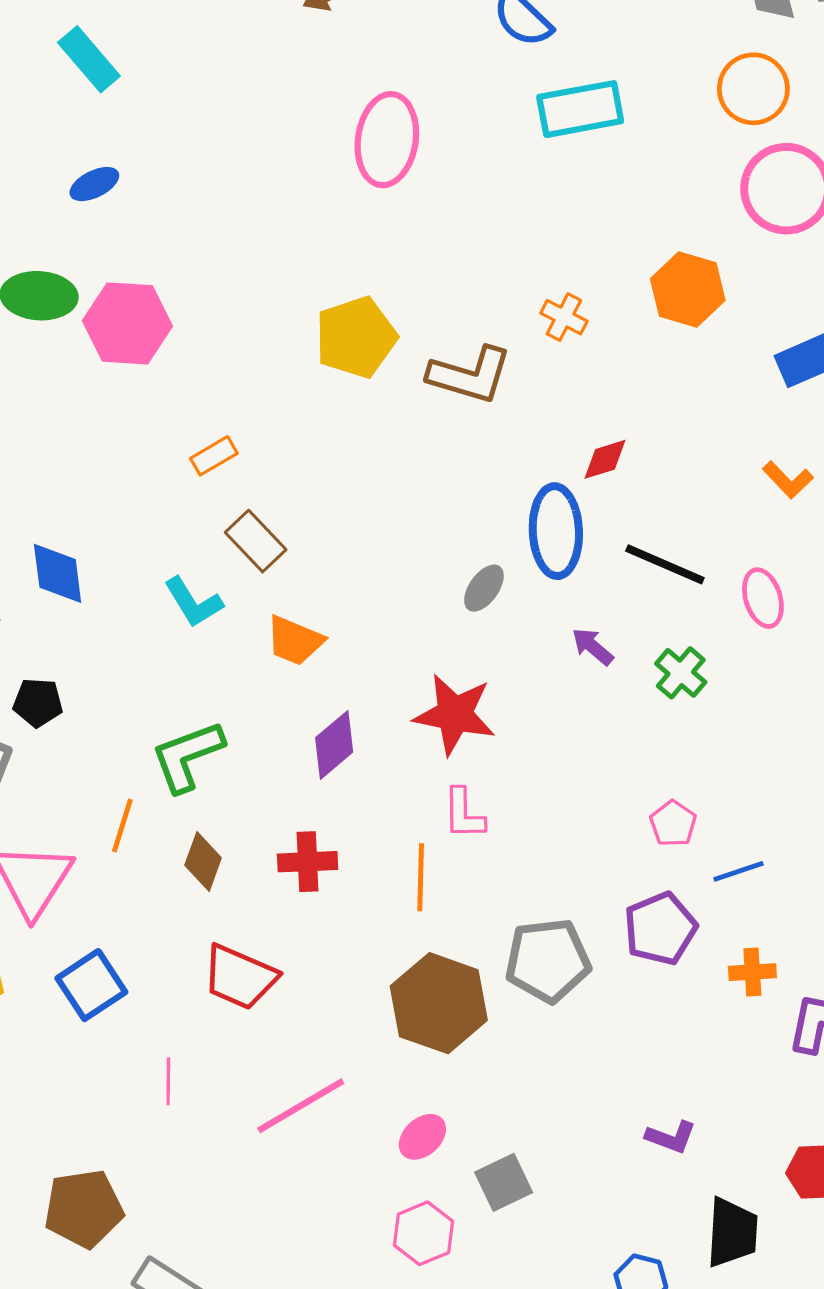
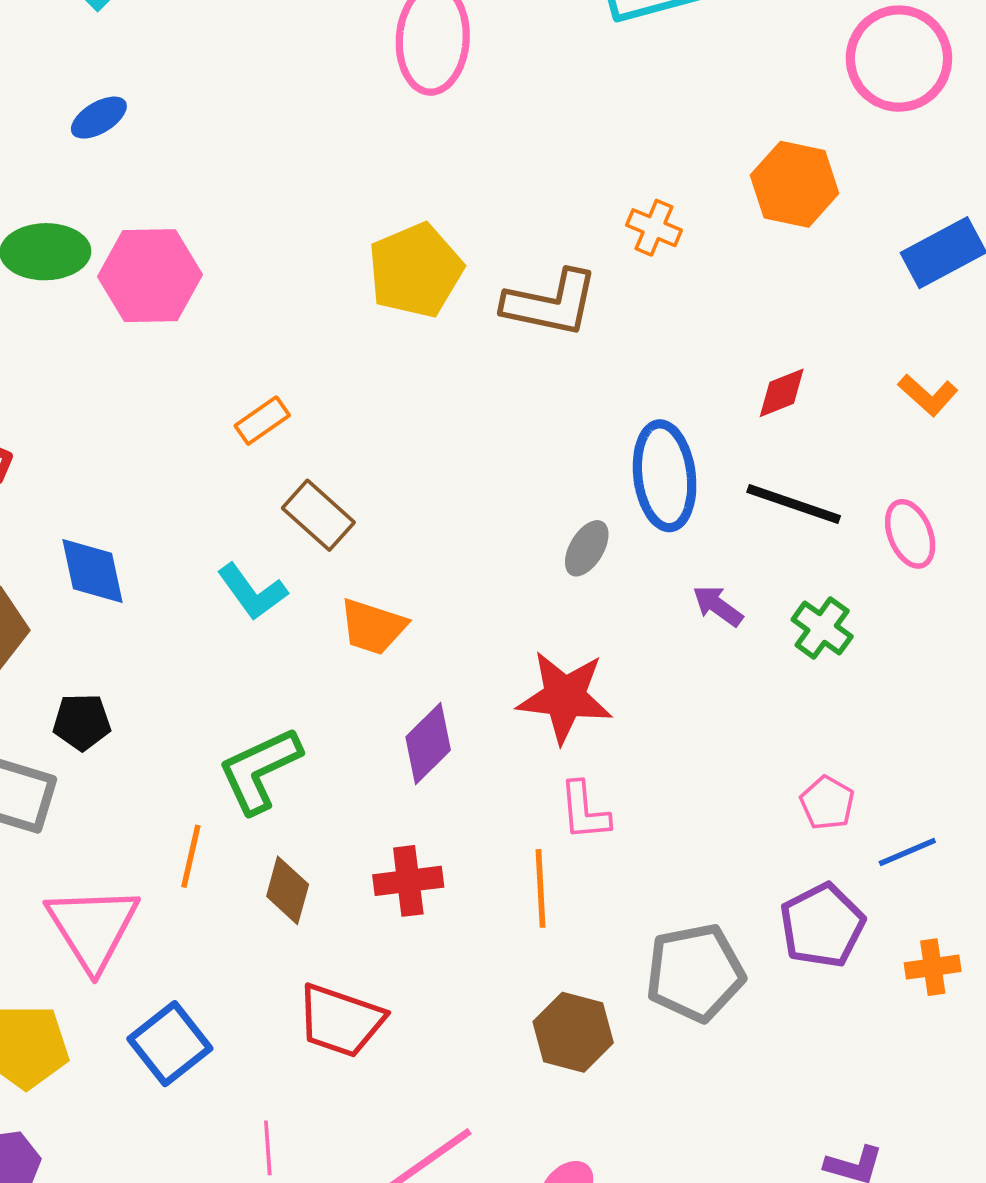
red diamond: (605, 459) -> (782, 393), moved
brown hexagon: (439, 1003) -> (573, 1032), size x0.7

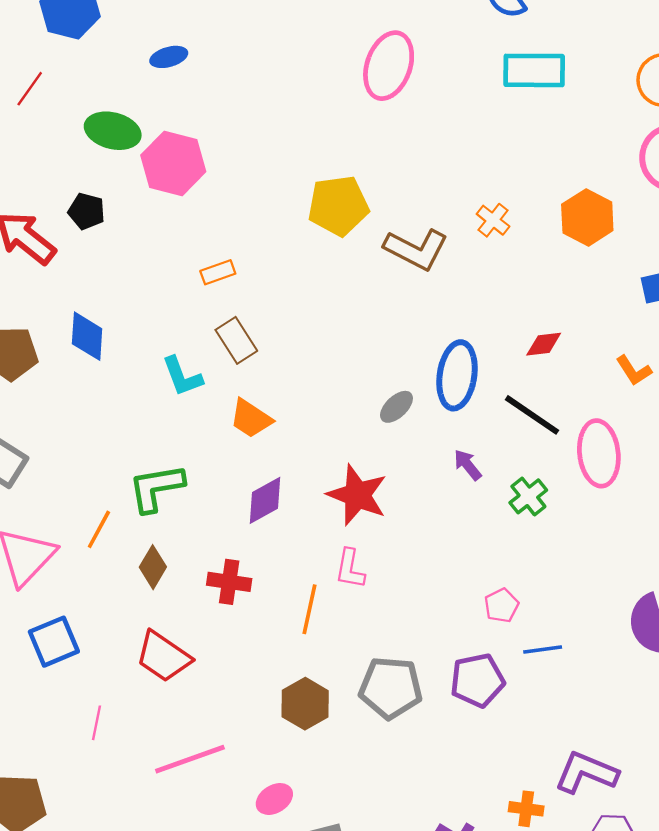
pink ellipse: (910, 534) -> (599, 453), size x1.5
black pentagon: (82, 722) -> (87, 211), moved
orange cross: (933, 967) -> (526, 809), moved

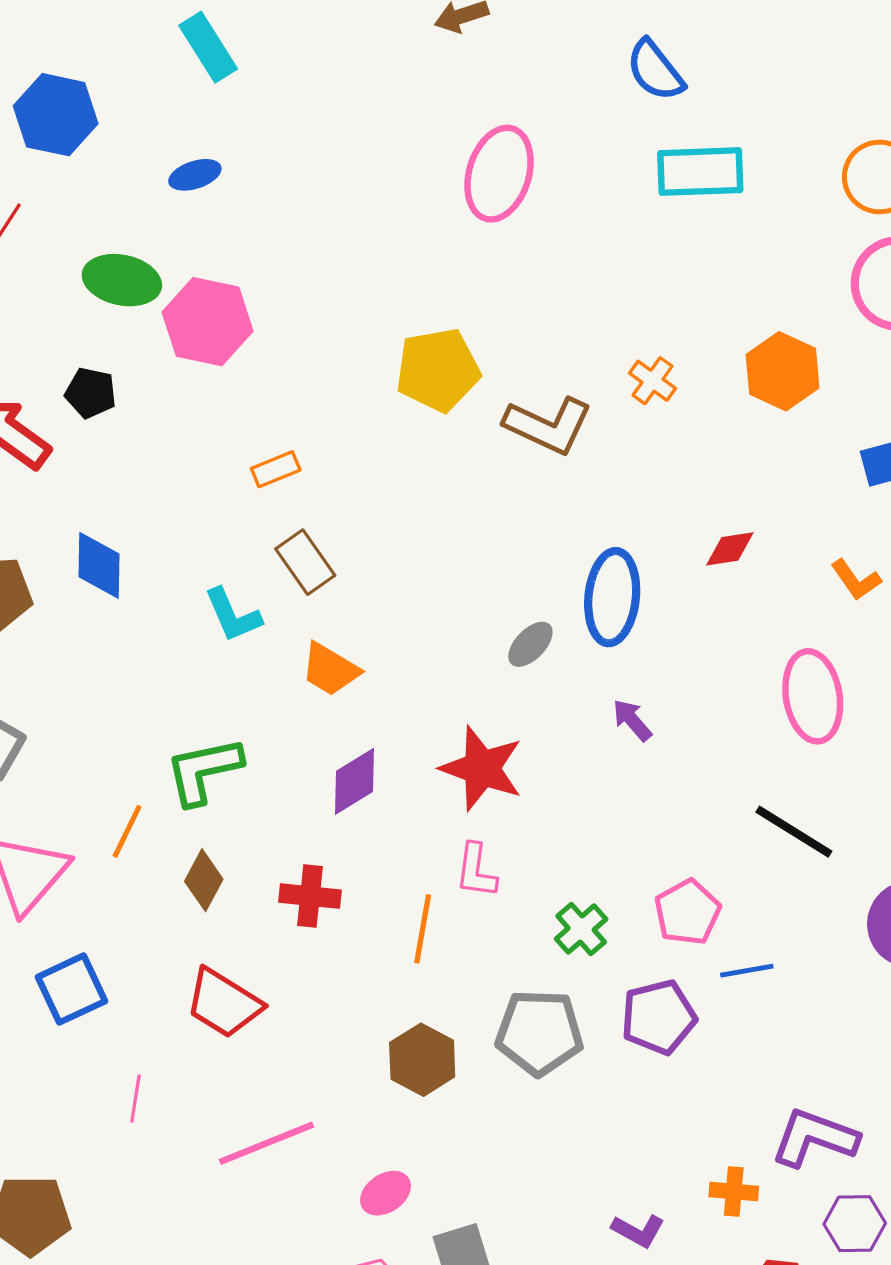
black line: (532, 415) -> (794, 832), moved
green cross: (528, 496) -> (581, 929), moved
pink pentagon: (502, 605) -> (687, 912), size x1.4

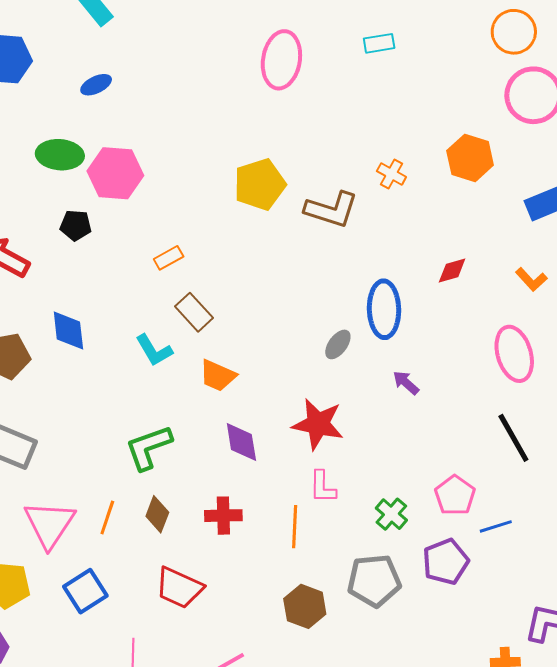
cyan rectangle: (700, 172) -> (379, 43), moved, size x0.6
black pentagon: (91, 393) -> (76, 225), moved
purple diamond: (355, 781) -> (241, 442), turned -60
orange line: (127, 831) -> (107, 518), moved
black line: (794, 832) -> (513, 438), turned 36

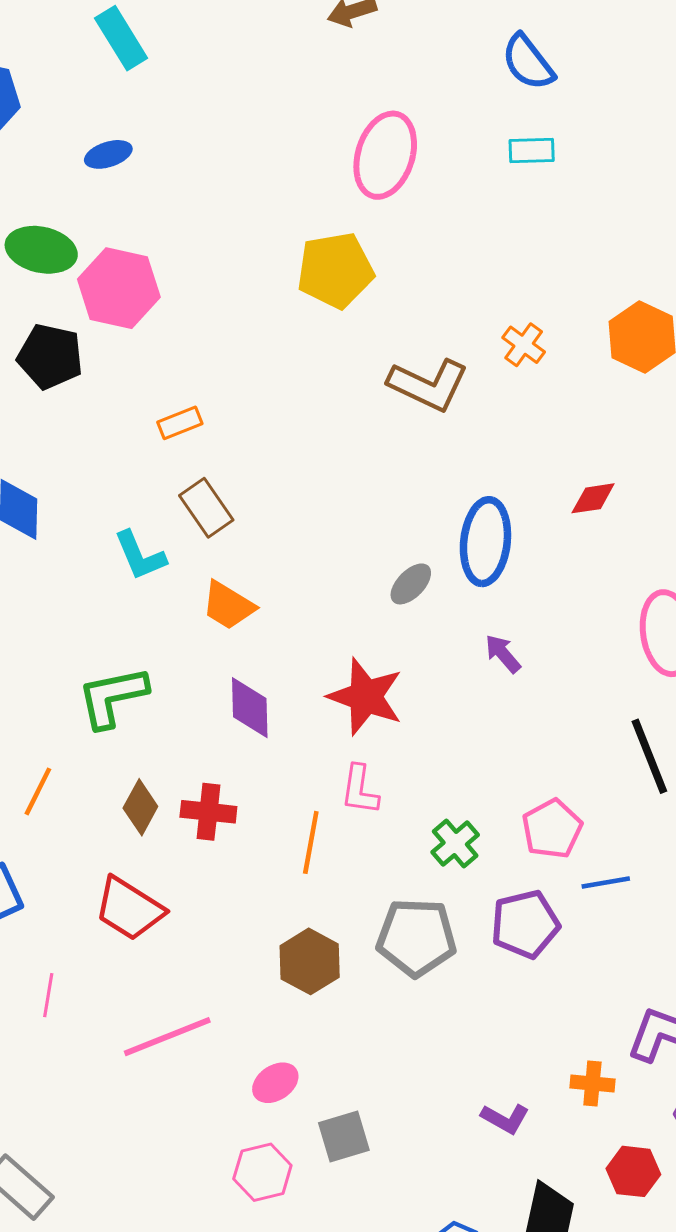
yellow pentagon: (260, 184) -> (335, 270), moved
black pentagon: (76, 225) -> (50, 357), size x1.4
brown diamond: (157, 514) -> (140, 807), moved

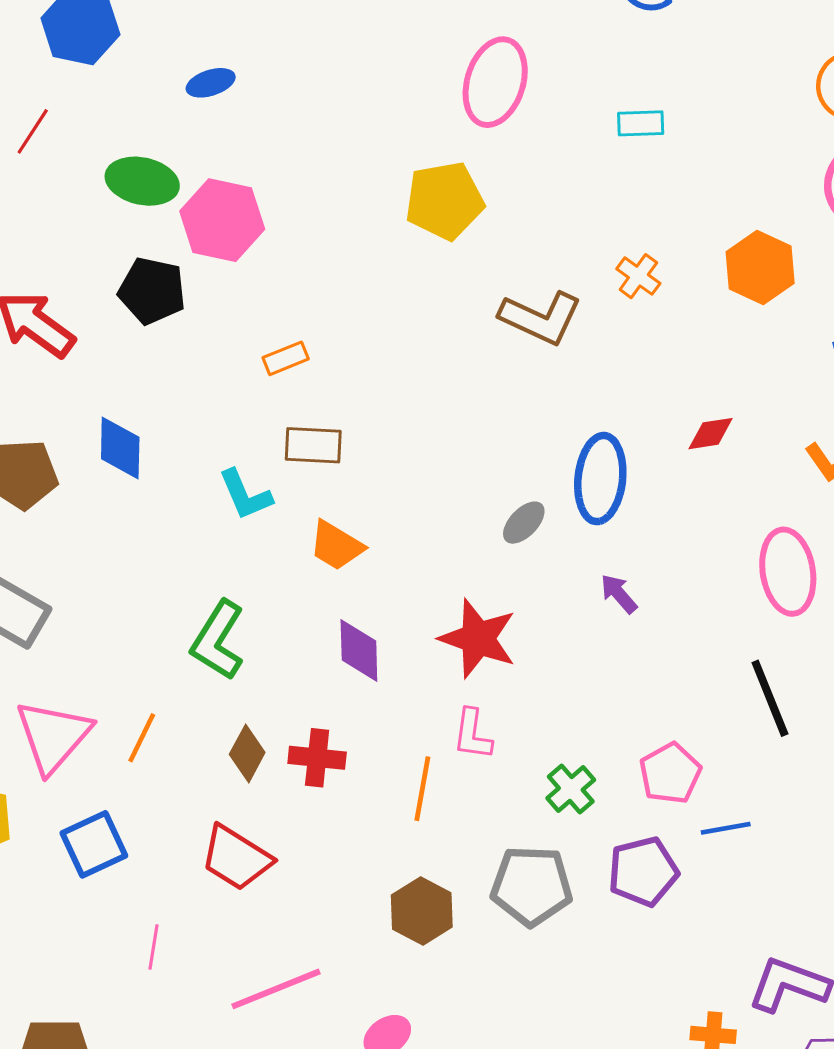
cyan rectangle: (532, 151) -> (641, 123), moved
brown rectangle: (206, 508) -> (313, 445), turned -52
green L-shape: (112, 697) -> (218, 640), turned -46

